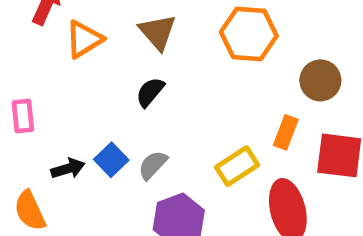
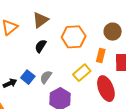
brown triangle: (158, 32) -> (40, 20), turned 42
orange hexagon: (249, 34) -> (74, 37), moved

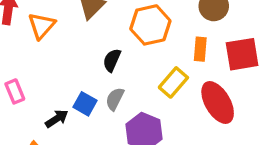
black semicircle: (41, 46) -> (112, 60), moved

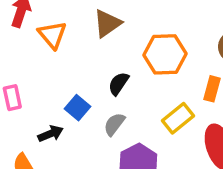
orange triangle: (42, 26) -> (52, 35), turned -32
blue square: (85, 104) -> (77, 108), moved

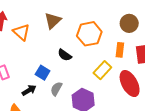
black semicircle: (119, 84) -> (65, 55), turned -80
gray semicircle: (114, 124) -> (56, 89), moved

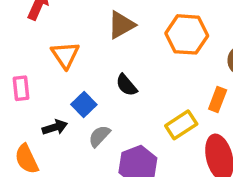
orange triangle: (21, 32) -> (65, 55), moved
orange hexagon: (89, 34) -> (187, 34), moved

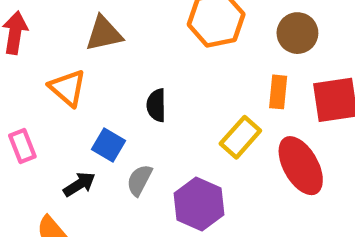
brown triangle: (121, 25) -> (104, 34), moved, turned 32
black semicircle: (126, 85) -> (156, 105), turned 55

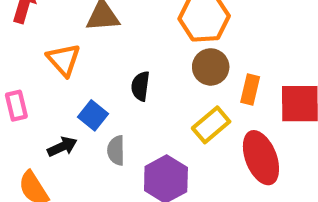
brown circle: (297, 33) -> (211, 67), moved
gray semicircle: (139, 180) -> (116, 150), turned -36

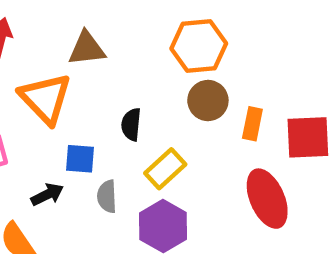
orange triangle: (64, 60) -> (45, 98), size x1.4
blue square: (93, 115) -> (80, 159), turned -32
yellow rectangle: (211, 125) -> (165, 169), moved

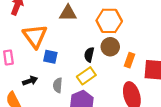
brown triangle: (87, 49) -> (68, 13), moved
black semicircle: (131, 124) -> (89, 55), moved
blue square: (80, 159) -> (50, 57), moved

